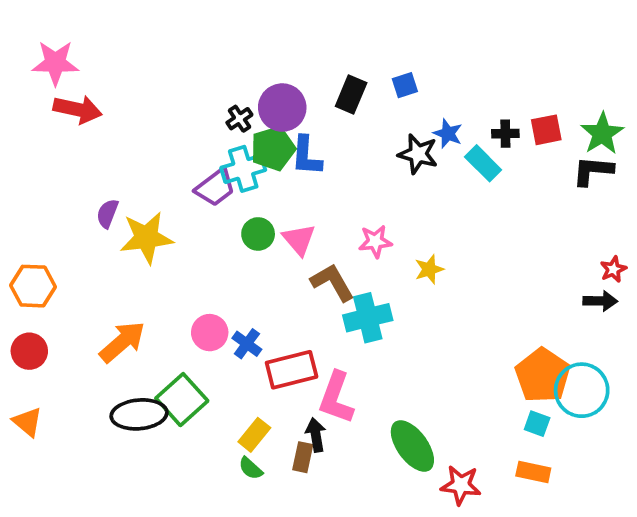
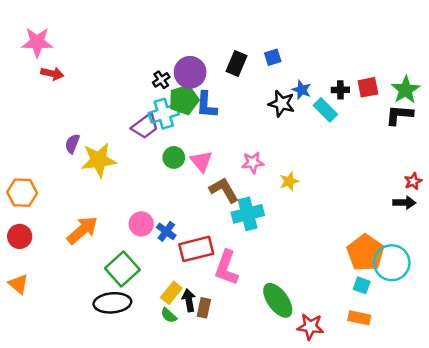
red arrow: (78, 109) -> (52, 74), size x0.7
black ellipse: (139, 414) -> (112, 303), moved
black arrow: (316, 435) -> (189, 300), moved

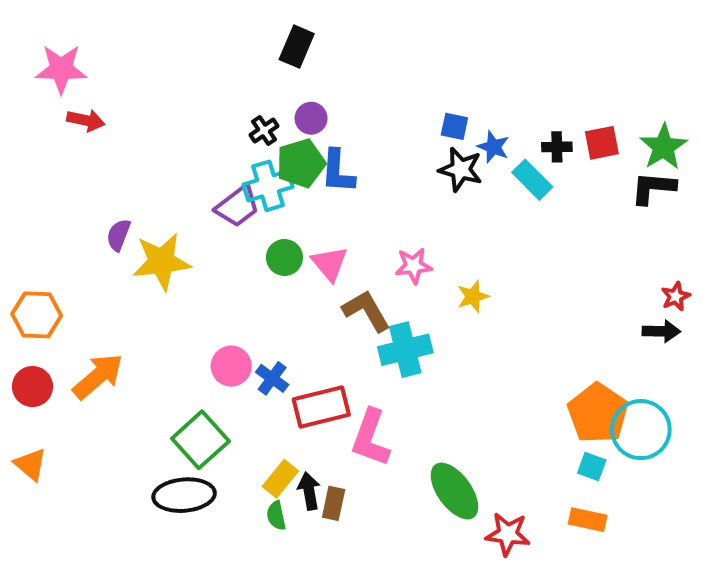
blue square: (273, 57) -> (454, 126), moved, turned 30
black rectangle: (236, 64) -> (297, 47), moved
purple circle: (190, 72) -> (311, 118), size x0.6
orange arrow: (82, 230) -> (98, 376), moved
green semicircle: (169, 315) -> (276, 516), turned 36

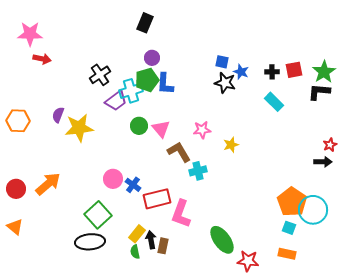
black cross: (264, 131) -> (100, 75), moved, size x1.5
cyan rectangle: (532, 180) -> (274, 102), moved
orange hexagon: (37, 315) -> (18, 121), moved
cyan cross: (405, 350) -> (198, 171), size x0.7

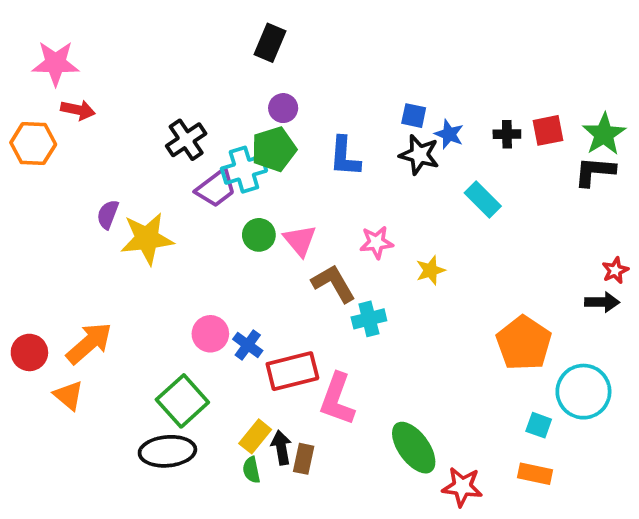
blue L-shape: (165, 84) -> (345, 157), moved
cyan rectangle: (274, 102) -> (483, 199), moved
orange hexagon: (18, 121) -> (33, 144), moved
orange pentagon: (292, 202) -> (524, 343), moved
orange triangle: (15, 227) -> (69, 395), moved

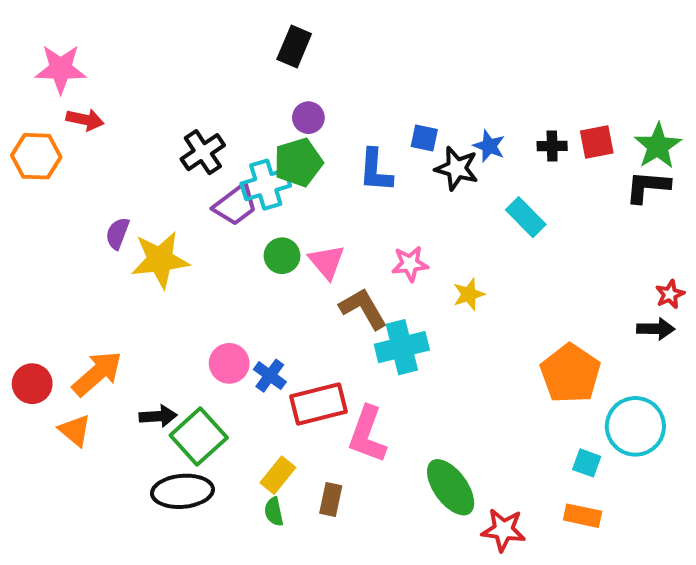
blue square: (414, 116) -> (424, 138), moved
cyan cross: (369, 319) -> (402, 347), size x1.4
black arrow: (281, 448) -> (158, 416), moved, turned 96

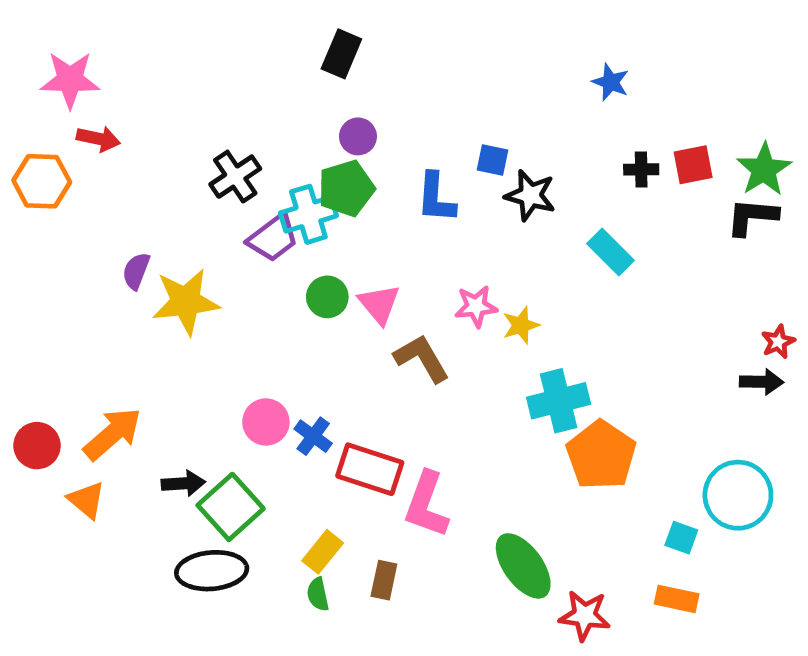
blue star: (489, 146) -> (611, 82), moved
yellow star: (469, 294) -> (521, 325), moved
cyan cross: (402, 347) -> (559, 401), moved
orange pentagon: (570, 374) -> (601, 455), moved
red rectangle: (319, 404) -> (370, 469), turned 32

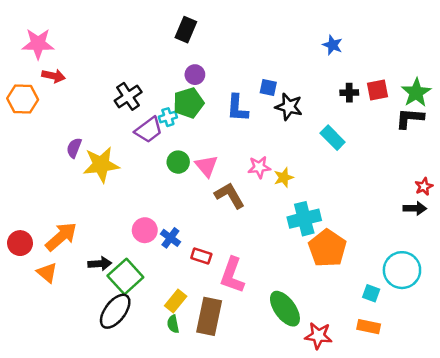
cyan cross: (308, 214) -> (168, 117), size x0.6
red rectangle: (370, 469) -> (201, 256), size x0.6
black ellipse: (212, 571) -> (115, 311), turned -48
brown rectangle: (384, 580) -> (209, 316), size x1.8

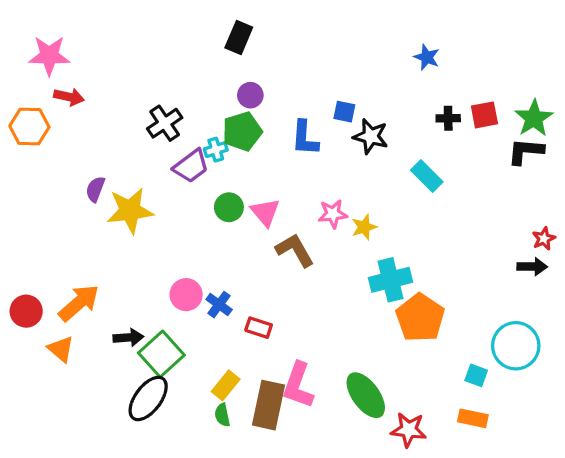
pink L-shape: (232, 275) -> (298, 385), moved

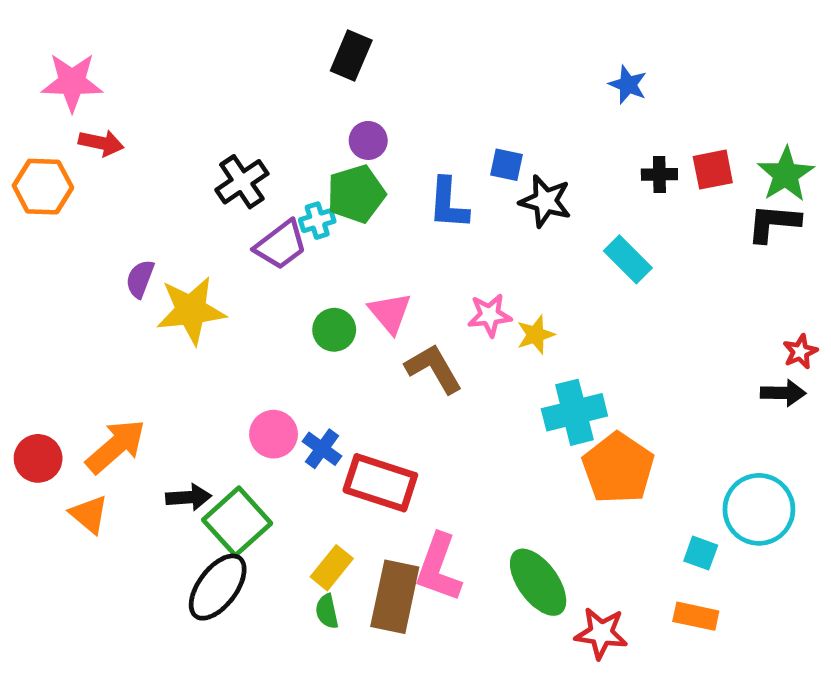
green circle: (229, 207) -> (334, 330), moved
red rectangle: (259, 328) -> (380, 483), size x1.8

